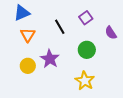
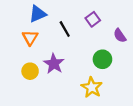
blue triangle: (22, 13) -> (38, 14), moved
green circle: (87, 50) -> (102, 59), moved

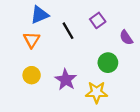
purple star: (54, 64) -> (66, 80), moved
yellow star: (92, 87) -> (97, 92), turned -30

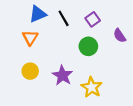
black line: (68, 31) -> (64, 18), moved
green circle: (108, 63) -> (88, 46), moved
yellow star: (97, 92) -> (92, 87), turned 30

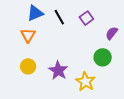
purple semicircle: (120, 36) -> (112, 33), turned 72
green circle: (88, 46) -> (103, 57), moved

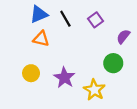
orange triangle: (28, 35) -> (41, 39), moved, turned -49

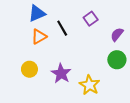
black line: (65, 19) -> (62, 28), moved
orange triangle: (41, 39) -> (39, 37), turned -42
green circle: (113, 63) -> (117, 60), moved

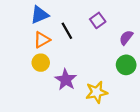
yellow circle: (29, 69) -> (41, 63), moved
yellow star: (90, 85) -> (97, 92), turned 30

